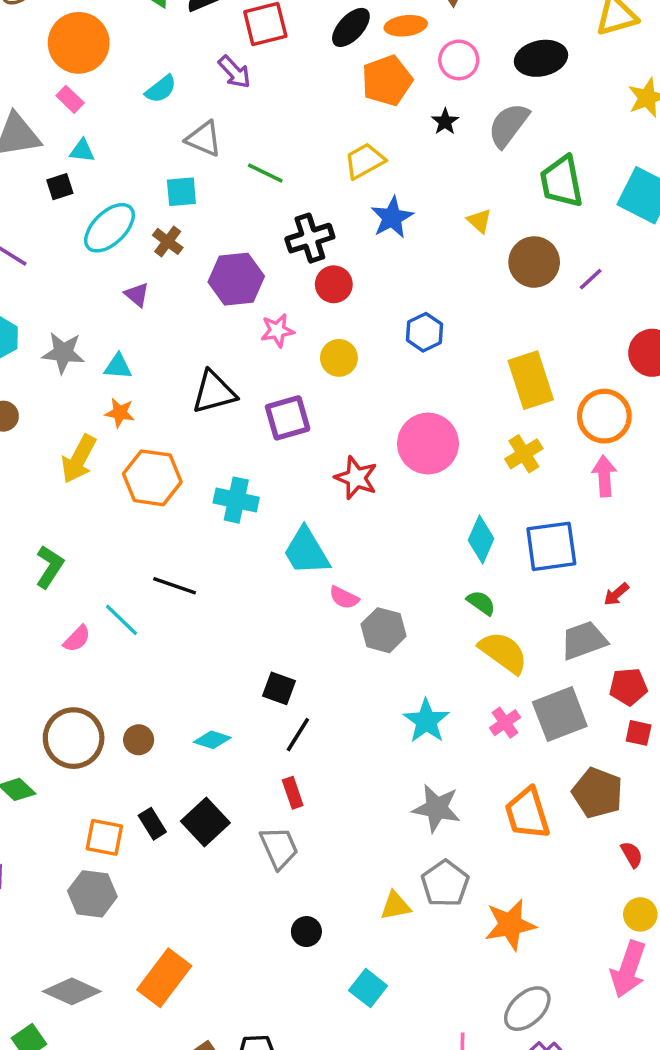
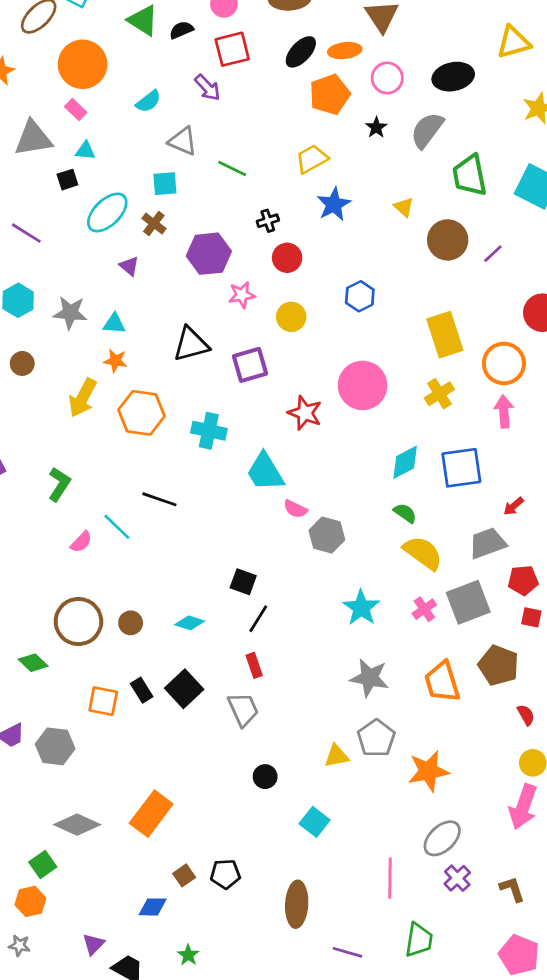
black cross: (310, 238) -> (268, 221), size x0.6
cyan diamond: (481, 539) -> (405, 462), turned 39
gray hexagon: (92, 894) -> (55, 746), moved

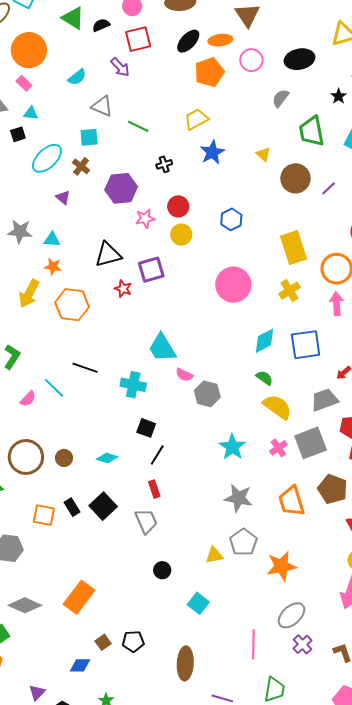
black star: (376, 127) -> (339, 96), moved
gray semicircle: (427, 130) -> (280, 98), size x0.7
red circle: (287, 258) -> (178, 206), moved
red star: (305, 413) -> (123, 289), moved, size x0.7
cyan cross: (209, 431) -> (133, 385), moved

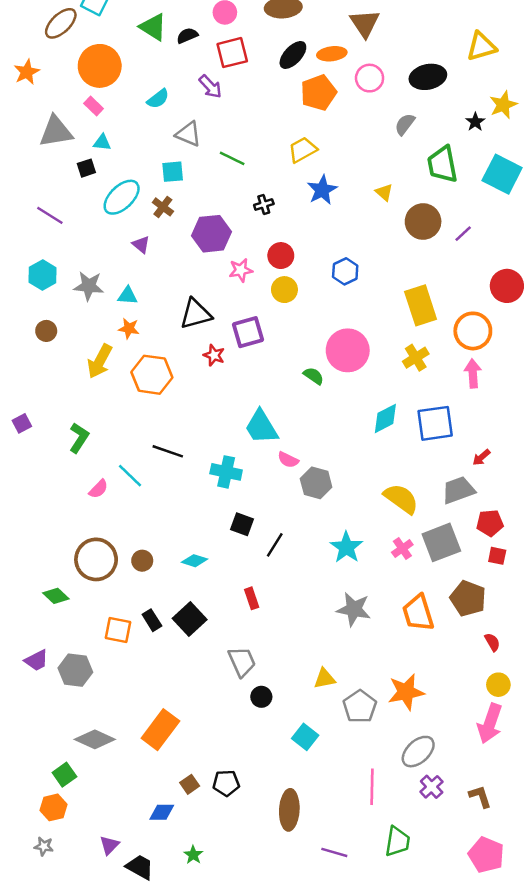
green semicircle: (264, 378) -> (314, 376), moved
black line: (157, 455) -> (275, 545), moved
gray trapezoid: (146, 521) -> (242, 662), moved
gray pentagon: (243, 542) -> (360, 707), moved

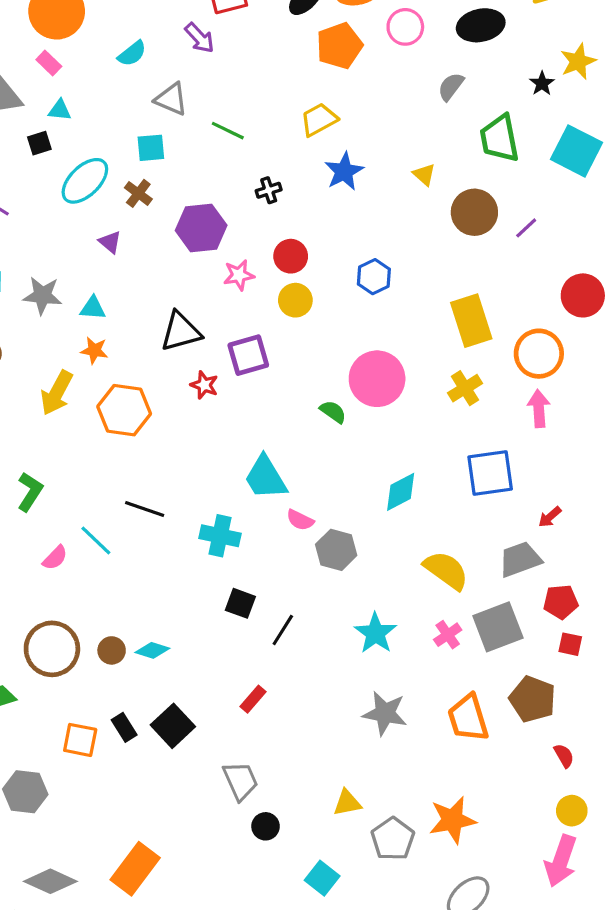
cyan diamond: (385, 418) -> (401, 492), moved
cyan diamond: (194, 561) -> (152, 650), moved
red rectangle: (252, 598) -> (253, 699), turned 60

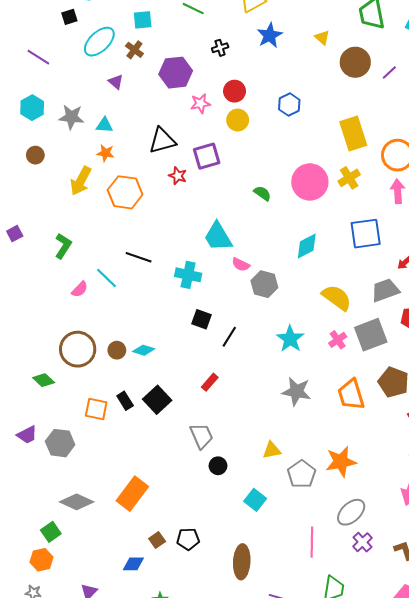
pink circle: (377, 379) -> (310, 182), moved

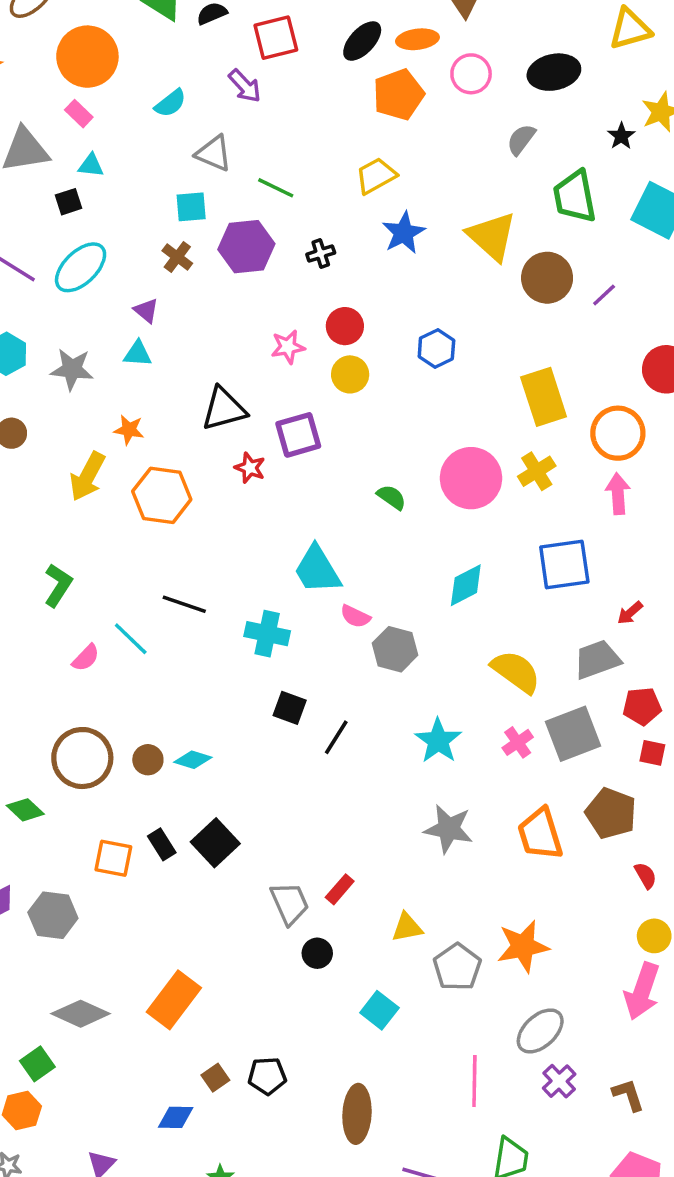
yellow triangle: (322, 37) -> (492, 236), size x2.0
cyan ellipse: (99, 42) -> (81, 267), moved
purple hexagon: (176, 73) -> (246, 247), moved
cyan triangle: (104, 125) -> (138, 354), moved
red rectangle: (210, 382) -> (340, 889), moved

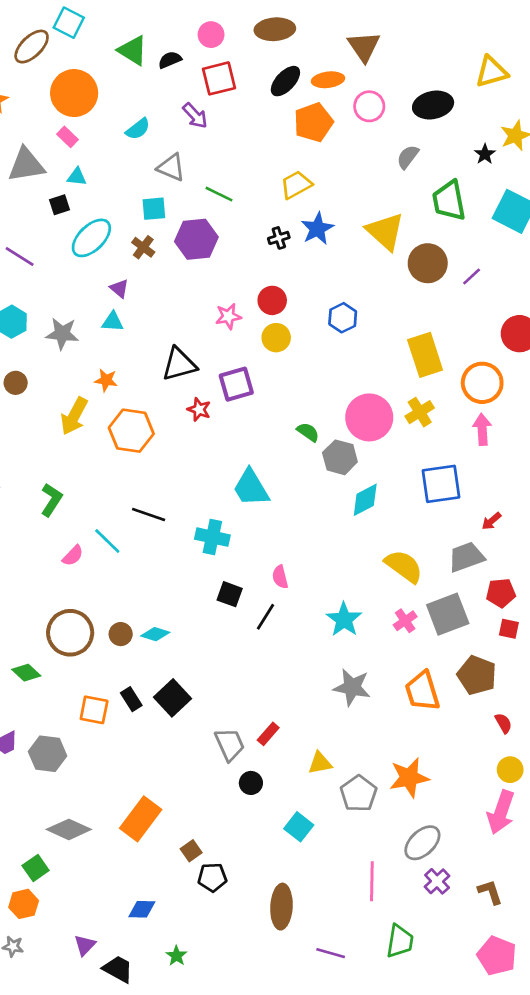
black cross: (321, 254) -> (279, 238), moved
cyan ellipse: (81, 267) -> (91, 238), moved
pink semicircle: (355, 616) -> (280, 577), moved, turned 50
gray hexagon: (395, 649) -> (340, 457), moved
brown square: (215, 1078) -> (191, 851), moved

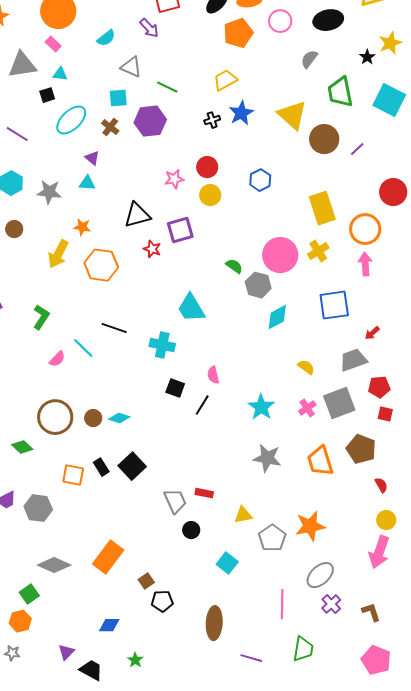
yellow semicircle: (404, 566) -> (306, 367), size x0.6
red rectangle: (268, 734) -> (204, 493), turned 60

